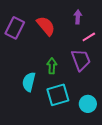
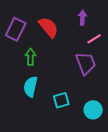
green arrow: (52, 66) -> (31, 57), moved
cyan square: (58, 95) -> (61, 100), size x0.7

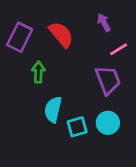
purple arrow: (82, 18) -> (104, 22), turned -32
cyan semicircle: (31, 87) -> (53, 109), moved
cyan circle: (93, 110) -> (108, 123), moved

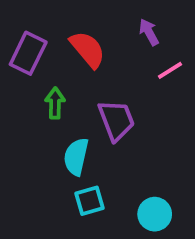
purple trapezoid: (108, 80) -> (116, 120), moved
cyan circle: (108, 123) -> (155, 214), moved
cyan square: (77, 127) -> (90, 201), moved

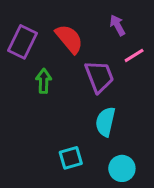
purple trapezoid: (116, 120) -> (99, 77), moved
cyan semicircle: (76, 157) -> (105, 122), moved

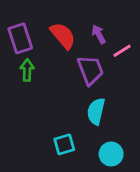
purple arrow: (117, 25) -> (99, 34), moved
purple rectangle: (22, 42) -> (20, 38), turned -44
green arrow: (44, 81) -> (27, 70), moved

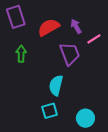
red semicircle: (63, 36) -> (49, 27), turned -80
purple rectangle: (20, 38) -> (16, 17), moved
cyan semicircle: (96, 111) -> (56, 85), moved

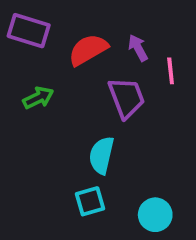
purple rectangle: (16, 17) -> (29, 31), turned -55
pink line: (94, 39) -> (171, 71), turned -64
green arrow: (21, 54) -> (38, 98), turned 63

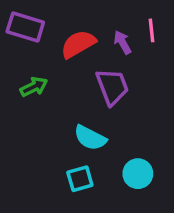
pink line: (171, 71) -> (151, 30), moved
cyan semicircle: (102, 155) -> (90, 138), turned -76
cyan circle: (155, 215) -> (138, 174), moved

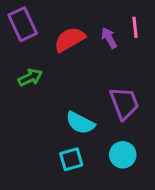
purple rectangle: (25, 27) -> (23, 24), turned 48
purple trapezoid: (112, 87) -> (124, 103), moved

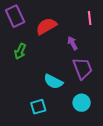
purple arrow: (109, 38) -> (72, 43), moved
green arrow: (30, 77) -> (20, 51), turned 140
cyan square: (71, 159) -> (38, 107), moved

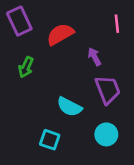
cyan square: (38, 107) -> (50, 140), turned 35

